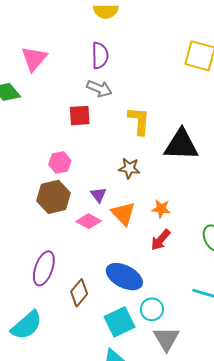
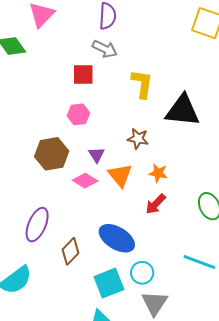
pink hexagon: (60, 163) -> (78, 114), moved
brown star: (129, 168) -> (138, 139), moved

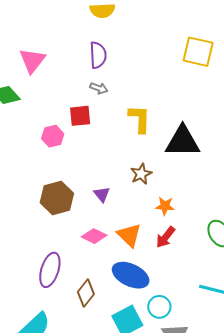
gray arrow: (105, 49) -> (99, 88), size x0.7
pink hexagon: (78, 114) -> (53, 136), moved
brown star: (138, 139) -> (141, 174), turned -30
orange triangle: (120, 175) -> (129, 235), moved
pink diamond: (85, 181) -> (94, 236), moved

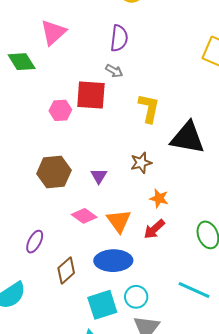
red square: (80, 116) -> (91, 95), size x1.4
purple ellipse: (50, 270) -> (35, 242), size x0.7
blue ellipse: (131, 275) -> (113, 261), turned -36

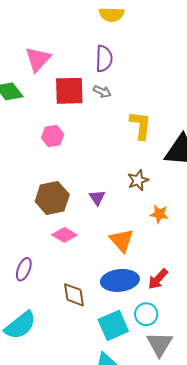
red square: (91, 95) -> (69, 91), moved
pink diamond: (84, 216) -> (64, 235), moved
red arrow: (154, 229) -> (158, 279), moved
purple ellipse: (35, 242) -> (24, 269), moved
brown diamond: (66, 270) -> (74, 295), turned -52

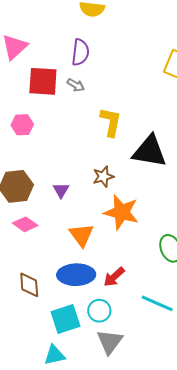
orange star: (159, 214) -> (121, 212), size x1.8

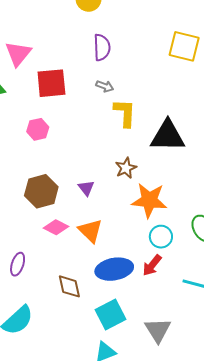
purple semicircle: (80, 52) -> (102, 47), moved
gray arrow: (76, 85) -> (105, 86), moved
orange triangle: (81, 235) -> (90, 231), moved
cyan circle: (99, 311) -> (161, 237), moved

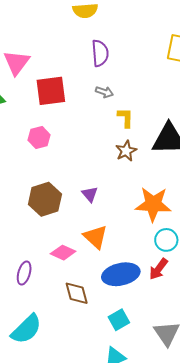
yellow L-shape: (125, 113) -> (125, 118), size x0.7
brown star: (126, 168) -> (126, 151), moved
pink diamond: (56, 227) -> (63, 253), moved
cyan square: (111, 314) -> (119, 320), size x0.7

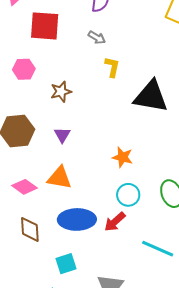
brown star: (126, 151) -> (61, 92), moved
orange star: (153, 204) -> (122, 157), size x0.6
orange triangle: (96, 237) -> (59, 178), turned -44

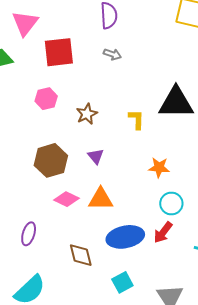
yellow L-shape: (112, 67) -> (136, 119), moved
pink diamond: (25, 187) -> (67, 199), moved

